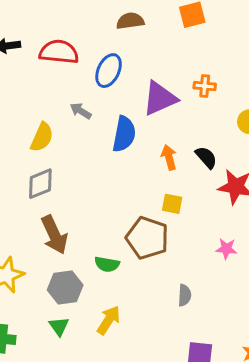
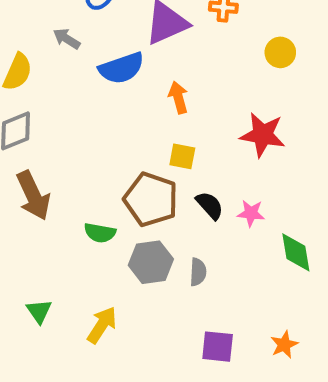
blue semicircle: (124, 134) -> (121, 68), turned 60
black semicircle: (206, 157) -> (210, 205), moved
gray hexagon: (65, 288) -> (151, 262), moved
yellow arrow: (109, 320) -> (102, 325), moved

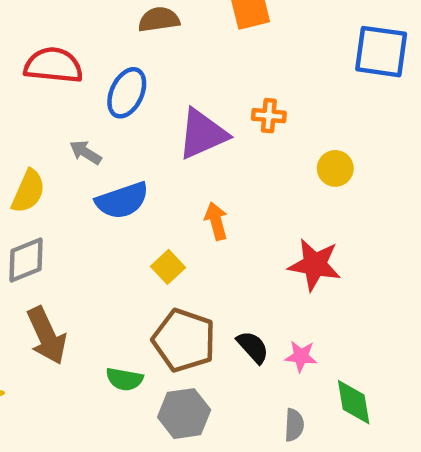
blue semicircle: (121, 68) -> (122, 200), moved
yellow square: (182, 156) -> (168, 267), moved, turned 36
gray semicircle: (198, 272) -> (294, 425), moved

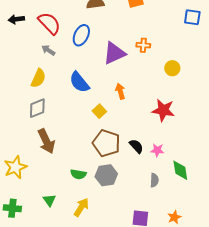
blue square: (381, 52) -> (192, 17), size x0.7
red semicircle: (53, 65) -> (49, 23), turned 40
gray arrow: (86, 152) -> (48, 50), moved
blue semicircle: (122, 200) -> (79, 82), turned 70
green semicircle: (124, 379) -> (78, 174), moved

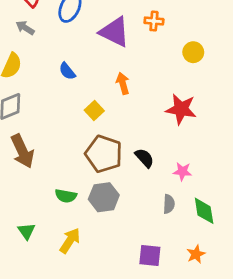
purple triangle: (114, 53) -> (115, 32), turned 50
blue semicircle: (79, 82) -> (67, 71), size x0.6
pink star: (157, 150) -> (182, 171), moved
green diamond: (180, 170) -> (204, 211), moved

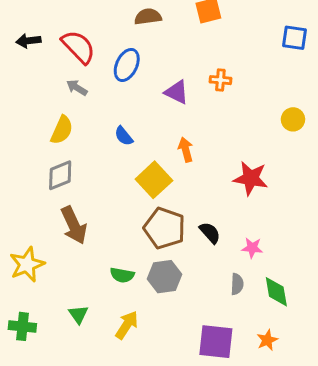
purple triangle: (115, 32) -> (177, 92), size x0.7
yellow circle: (193, 52) -> (293, 119), moved
yellow square: (94, 110) -> (154, 180), size x1.6
purple square: (150, 256) -> (216, 342), size x1.4

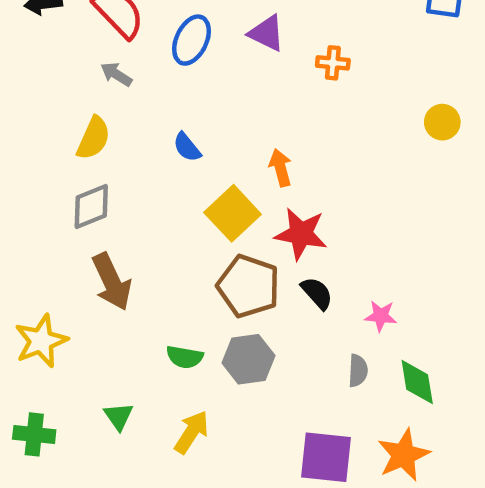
purple triangle: (177, 92) -> (267, 33), moved
red star: (251, 178) -> (301, 234), moved
orange star: (267, 340) -> (404, 455), size x1.6

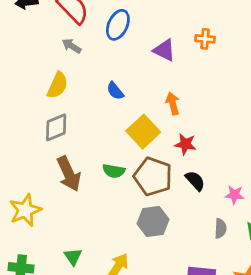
purple triangle: (267, 33) -> (164, 50), moved
red star: (301, 234) -> (185, 144), size x0.7
green semicircle: (185, 357) -> (114, 171), moved

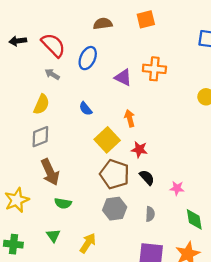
orange cross: (205, 39) -> (154, 69), size x1.5
green semicircle: (114, 171) -> (63, 203), moved
gray semicircle: (220, 228) -> (150, 214), moved

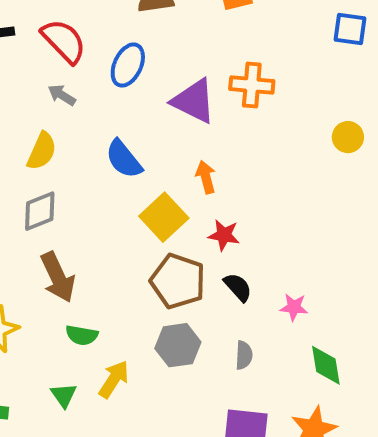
purple triangle: (123, 77) -> (194, 101), size x1.4
blue semicircle: (86, 109) -> (124, 159), size x1.5
yellow arrow: (88, 243) -> (114, 379), moved

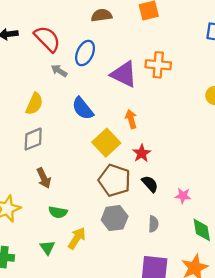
gray arrow: (62, 95) -> (59, 71), moved
red star: (224, 235) -> (142, 153), turned 30
brown arrow: (58, 277) -> (44, 178), size x0.7

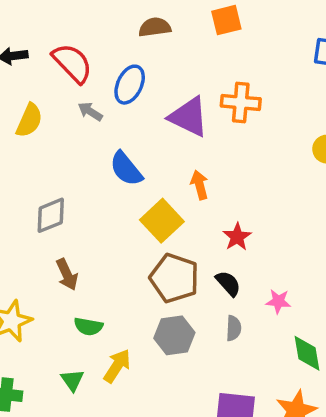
yellow semicircle: (34, 104) -> (29, 120), moved
red star: (142, 153) -> (237, 237), moved
gray semicircle: (153, 224) -> (234, 328), moved

